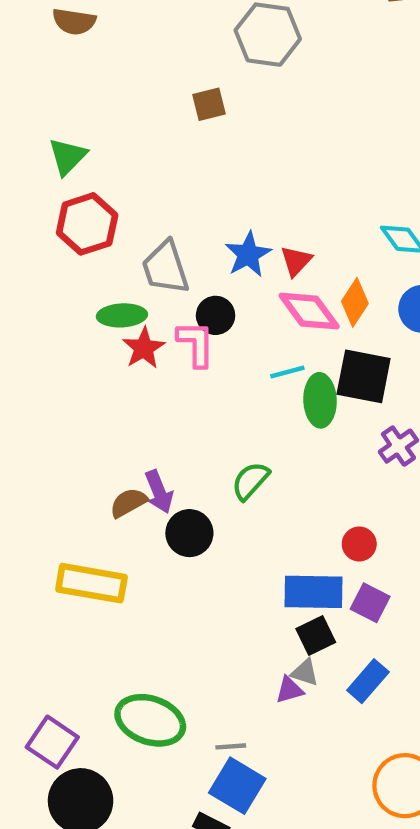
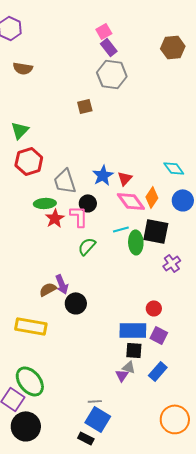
green semicircle: (250, 481) -> (87, 246), moved
black square: (316, 635) -> (134, 350), turned 30
purple triangle: (290, 690) -> (122, 375), turned -40
green ellipse: (150, 720) -> (30, 381), moved, turned 32

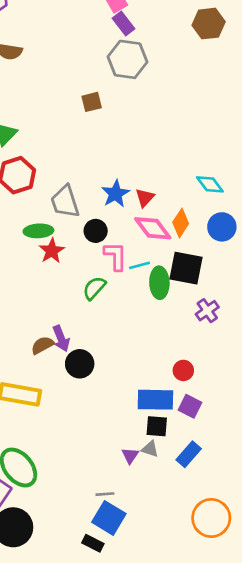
pink L-shape: (79, 216) -> (116, 256), moved
purple triangle: (122, 375) -> (130, 456), moved

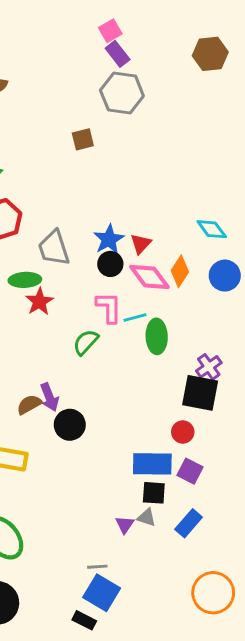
black circle: (96, 231) -> (110, 264), moved
black square: (186, 268) -> (200, 393), moved

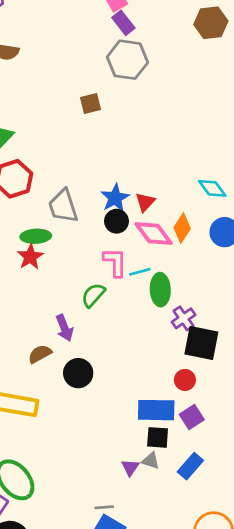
red star: (39, 302) -> (30, 257), moved
purple cross: (209, 367) -> (184, 318), moved
purple arrow: (49, 397) -> (64, 328), moved
purple square: (190, 471) -> (192, 417), turned 30

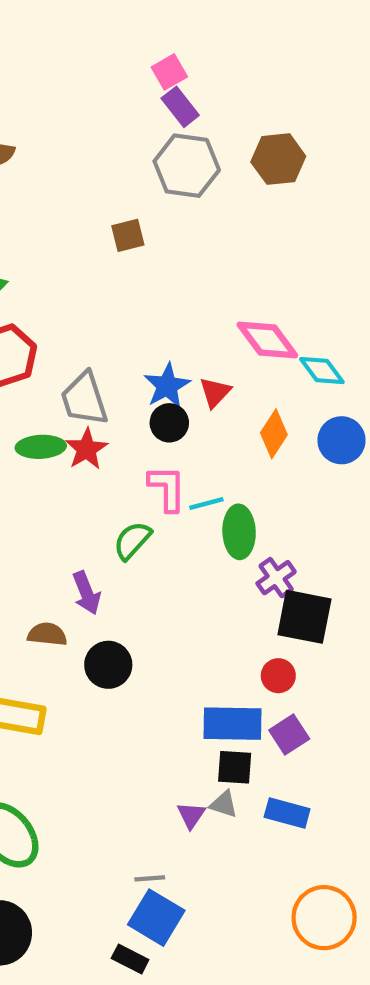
brown hexagon: (211, 23) -> (278, 159), moved
pink diamond: (153, 234) -> (267, 340), moved
red star: (30, 257) -> (86, 449), moved
brown semicircle: (40, 354) -> (47, 634), turned 35
blue rectangle: (190, 466) -> (287, 813), turned 64

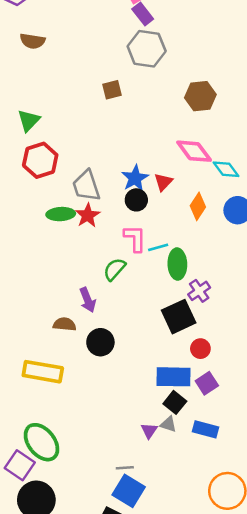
brown hexagon: (278, 159) -> (200, 96), moved
black square: (304, 617) -> (179, 317), moved, turned -36
black square: (235, 767) -> (175, 402), turned 35

